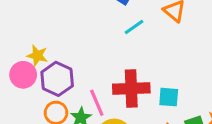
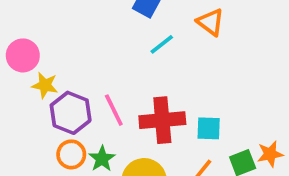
pink circle: (23, 75) -> (23, 55), moved
pink line: (97, 103) -> (114, 110), moved

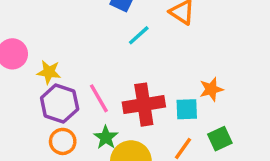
yellow star: (45, 85) -> (49, 72), moved
orange star: (270, 154) -> (211, 89), moved
green star: (102, 159) -> (106, 137), moved

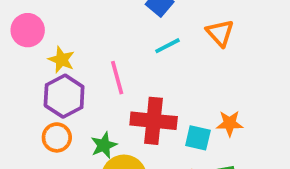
pink line: (99, 98) -> (117, 78), moved

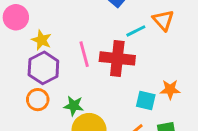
cyan line: (167, 46) -> (136, 31), moved
red cross: (154, 121) -> (117, 58), moved
green star: (104, 145) -> (74, 106), turned 30

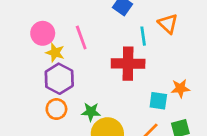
pink circle: (16, 17) -> (43, 33), moved
cyan line: (136, 31) -> (143, 36), turned -66
pink line: (84, 54) -> (81, 37), moved

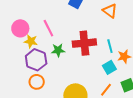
cyan line: (143, 36) -> (110, 46), moved
cyan square: (158, 101) -> (109, 67), turned -32
green star: (91, 112) -> (58, 50), moved

